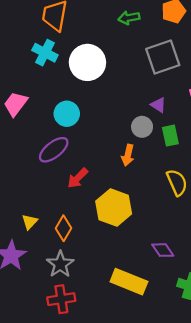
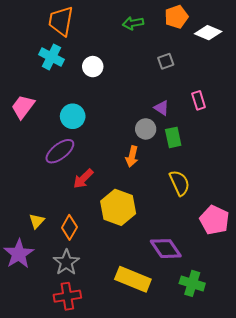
gray square: (163, 57) -> (166, 61), size x0.5
white circle: (87, 62) -> (93, 67), size x0.6
purple diamond: (163, 250) -> (166, 249), size x1.4

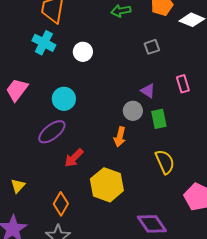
yellow triangle: (37, 221) -> (18, 186), moved

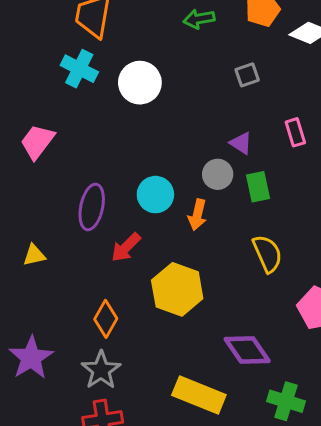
white circle: (83, 52) -> (140, 83), size x1.4
cyan circle: (64, 99) -> (155, 195), moved
purple ellipse: (52, 132) -> (92, 207), turned -40
yellow triangle: (18, 186) -> (34, 255), moved, turned 35

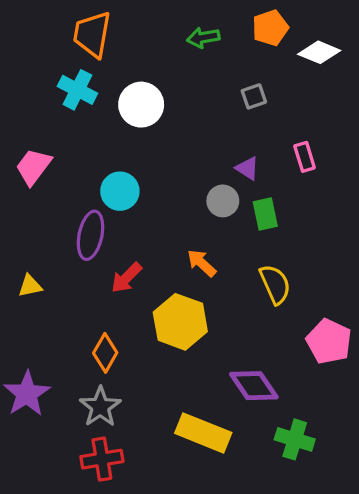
cyan circle: (155, 195) -> (120, 191), moved
orange arrow: (197, 215) -> (202, 263), moved, turned 120

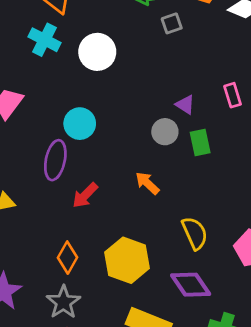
gray square: (254, 96) -> (172, 23), moved
yellow semicircle: (275, 284) -> (195, 233), moved
yellow hexagon: (180, 322) -> (127, 260), moved

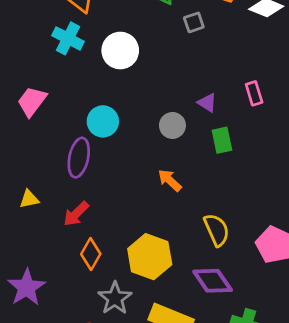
gray circle: (165, 132) -> (172, 125), moved
red arrow: (85, 195) -> (76, 214), moved
gray star: (63, 302) -> (115, 298), moved

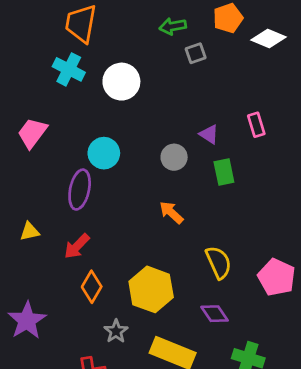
purple diamond: (213, 281) -> (215, 314), size x0.7
gray star: (115, 298) -> (116, 331), size x0.7

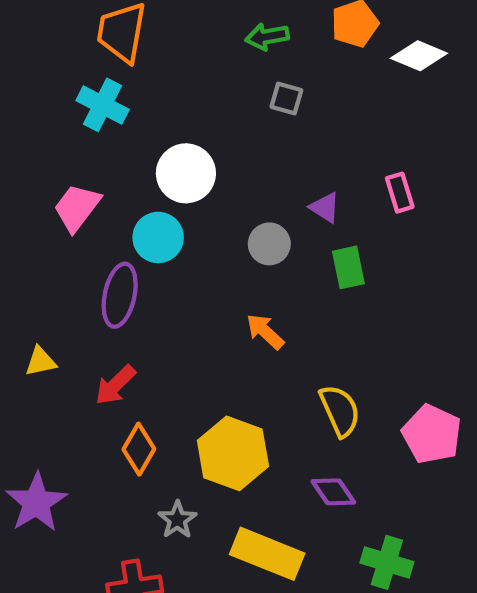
gray square: (196, 53) -> (286, 99), moved, turned 35
white circle: (121, 82) -> (186, 173), moved
pink trapezoid: (32, 133) -> (77, 208), moved

